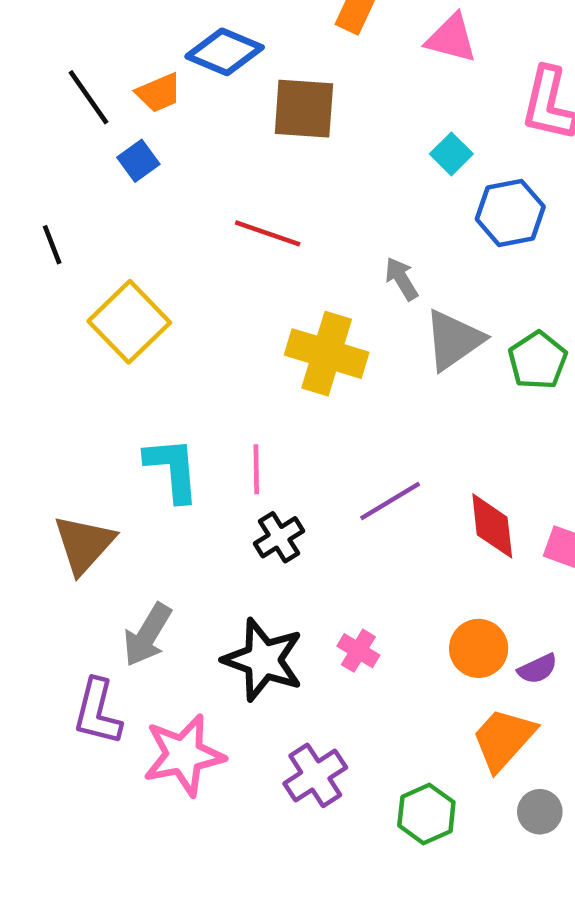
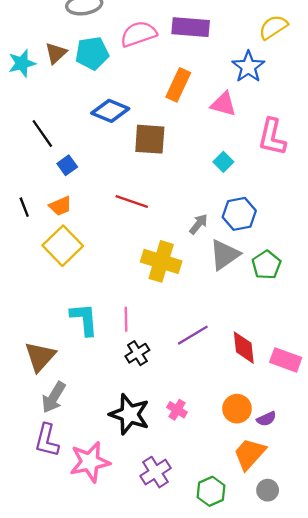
orange trapezoid: (159, 93) -> (60, 206), moved
blue hexagon: (510, 213) -> (239, 214), moved
gray arrow: (401, 279) -> (199, 224), turned 70
gray arrow: (147, 635) -> (54, 397), moved

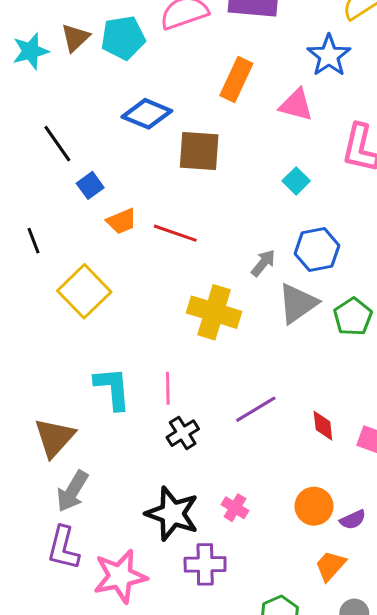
orange trapezoid: (60, 206) -> (122, 221), moved
red diamond: (244, 348) -> (323, 426), size x0.7
orange trapezoid: (249, 454) -> (330, 566), size x0.7
purple cross: (155, 472) -> (205, 564), moved, turned 32

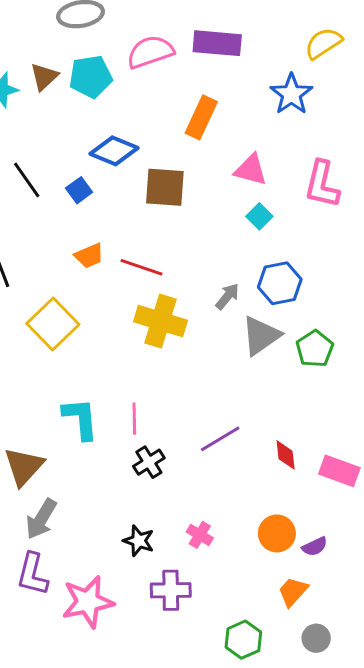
pink triangle: (296, 105) -> (251, 170), moved
blue square: (90, 185) -> (79, 190), moved
yellow cross: (214, 312) -> (160, 321), moved
black star: (172, 514) -> (139, 541), size x0.6

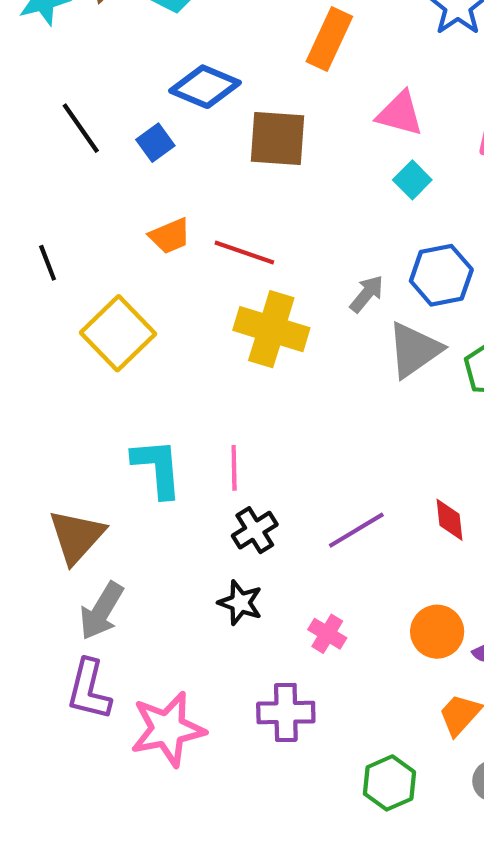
purple line: (220, 439) -> (356, 530), moved
black star: (139, 541) -> (240, 603), moved

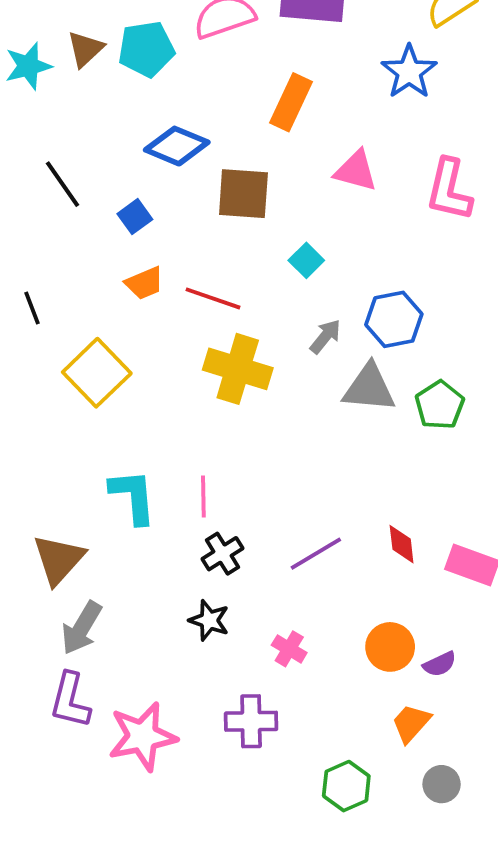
blue square: (155, 143) -> (135, 217), moved
cyan square: (412, 180) -> (306, 260), moved
gray triangle: (414, 350) -> (369, 388), turned 40

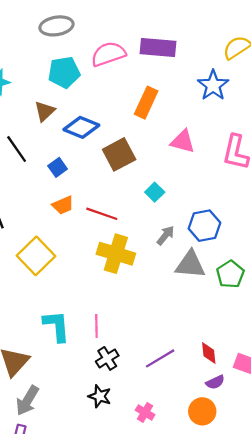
brown triangle: (85, 49) -> (45, 111), moved
brown square: (243, 194) -> (119, 154), turned -32
purple semicircle: (440, 664) -> (215, 382), moved

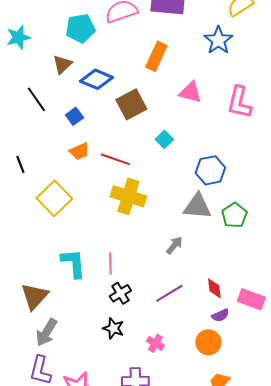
gray arrow: (166, 235) -> (174, 245), moved

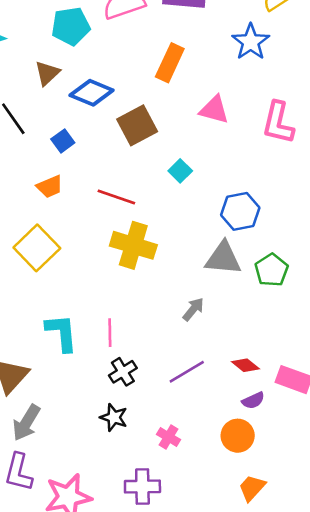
orange trapezoid: (79, 151) -> (50, 187), moved
red diamond: (214, 288) -> (245, 365), turned -45

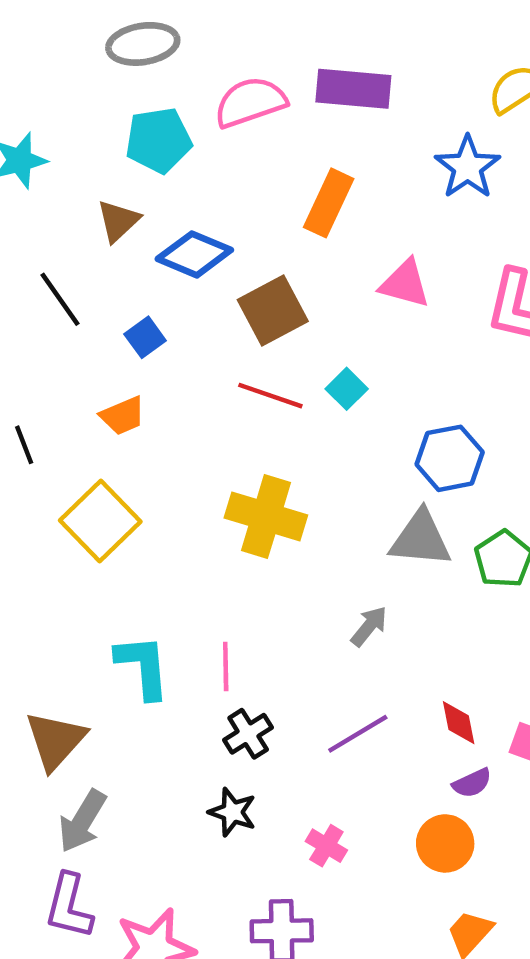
red line: (116, 197) -> (270, 396), moved
red diamond: (245, 365) -> (459, 723), turned 40

